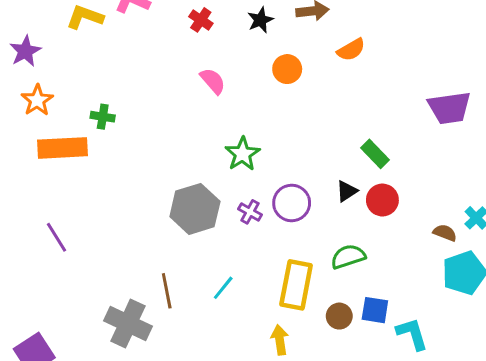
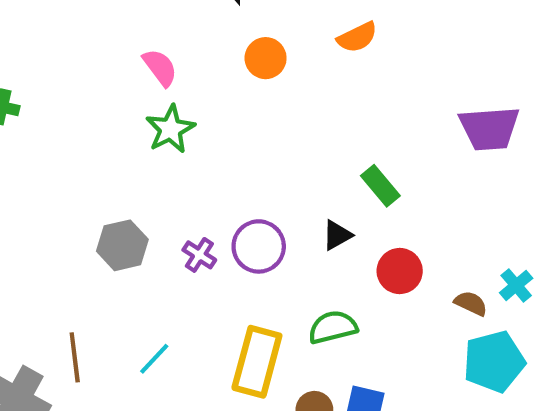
green star: (243, 154) -> (170, 129), moved
red circle: (382, 200) -> (400, 271), moved
gray hexagon: (195, 209) -> (122, 245), size x0.7

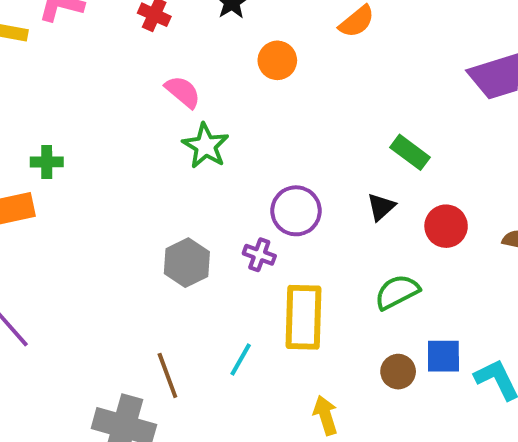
purple circle: (259, 246) -> (296, 211), moved
yellow rectangle: (257, 362) -> (303, 317), moved

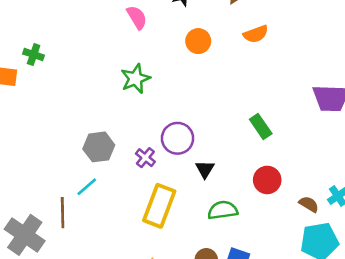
pink semicircle: (183, 92) -> (137, 17), moved
black triangle: (381, 207) -> (205, 169), moved, turned -36
cyan line: (241, 359) -> (87, 187), moved

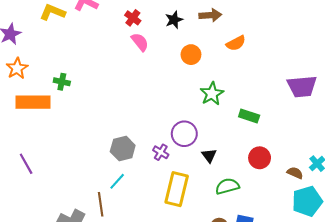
green star: (135, 79) -> (212, 94), moved
green rectangle: (261, 126) -> (249, 116), turned -30

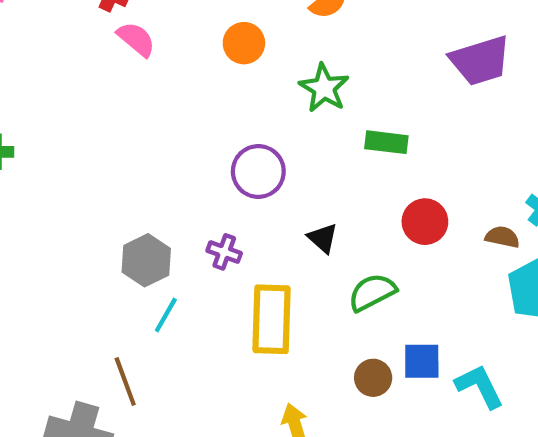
green star: (212, 94) -> (324, 88), moved
purple circle: (184, 134) -> (258, 171), moved
cyan line: (117, 181) -> (166, 315), moved

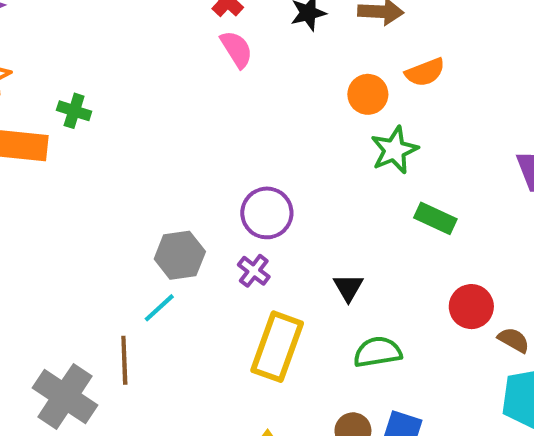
orange circle: (244, 43) -> (368, 94), moved
purple circle: (258, 171) -> (267, 213), moved
red circle: (425, 222) -> (471, 307), moved
cyan line: (166, 315) -> (159, 308), moved

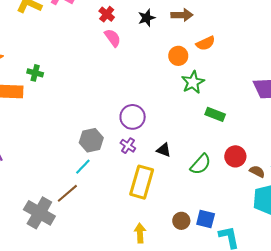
black triangle: (348, 288) -> (164, 150), moved, turned -35
green semicircle: (378, 352) -> (201, 164), moved, turned 145
brown line: (124, 360) -> (67, 193), turned 55

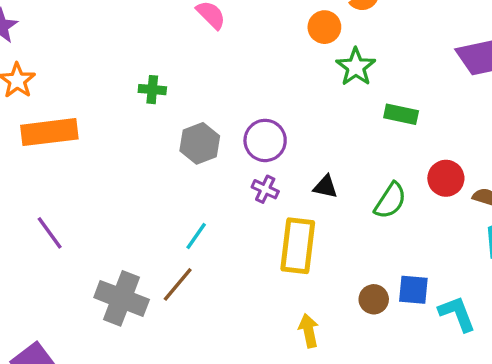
green cross: (35, 73) -> (152, 90), moved
gray hexagon: (91, 140) -> (200, 143), moved
gray cross: (39, 213) -> (122, 298), moved

